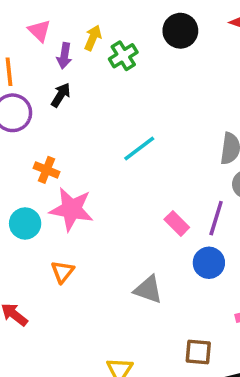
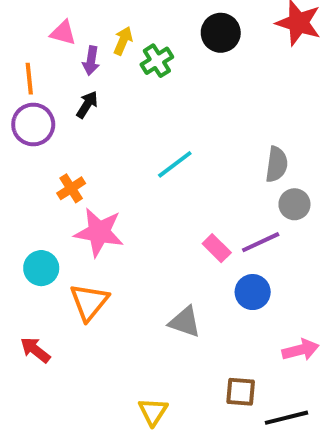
pink triangle: (39, 31) -> (63, 33), turned -30
orange cross: (46, 170) -> (71, 188), turned 35
purple line: (216, 218) -> (261, 242), turned 48
cyan circle: (25, 223) -> (41, 268), moved
orange triangle: (63, 272) -> (89, 302), size x1.5

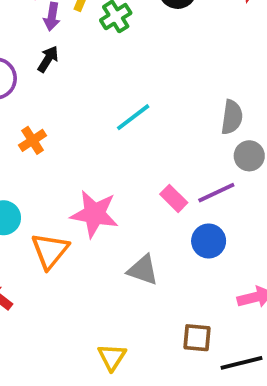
pink star: (99, 232) -> (94, 214), moved

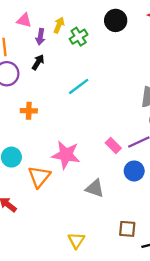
cyan line: (133, 117) -> (79, 86), moved
orange cross: (33, 140) -> (29, 111), turned 35

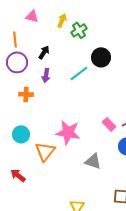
black circle: (116, 20) -> (101, 57), moved
purple arrow: (40, 37) -> (46, 75), moved
orange cross: (29, 111) -> (26, 94), moved

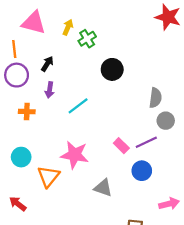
pink triangle: (32, 16) -> (34, 23), size x1.6
cyan line: (79, 73) -> (78, 106), moved

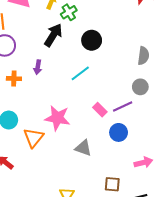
black arrow: (47, 64) -> (53, 35), moved, size x1.6
purple arrow: (50, 90) -> (38, 67), moved
gray semicircle: (155, 98) -> (143, 56), moved
cyan line: (78, 106) -> (80, 73), moved

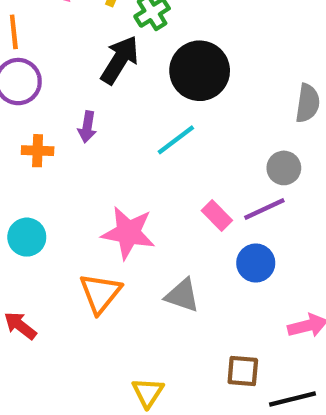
black circle: (92, 40) -> (200, 71), size x1.4
gray circle: (140, 87) -> (284, 168), moved
orange triangle: (34, 138) -> (100, 293), moved

